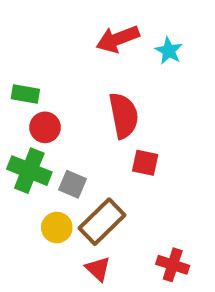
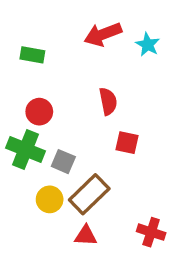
green rectangle: (25, 94) -> (32, 55), moved
red semicircle: (124, 116) -> (108, 101), size x0.7
red triangle: (98, 269) -> (86, 236), turned -40

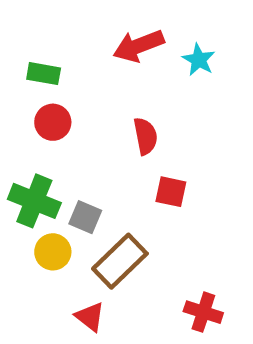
red circle: (39, 112) -> (53, 122), moved
yellow circle: (50, 199) -> (53, 252), moved
red triangle: (86, 236) -> (90, 317), moved, turned 35

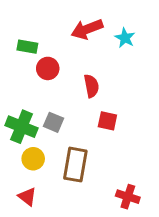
red circle: (53, 122) -> (48, 68), moved
gray square: (85, 217) -> (54, 122), moved
brown rectangle: (120, 261) -> (75, 165), turned -36
red triangle: (90, 317) -> (27, 197), moved

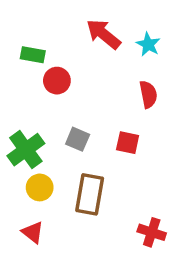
red arrow: (87, 29) -> (103, 34), turned 60
red semicircle: (91, 86) -> (148, 94), moved
gray square: (54, 122) -> (78, 139), moved
green cross: (21, 127) -> (26, 150), turned 32

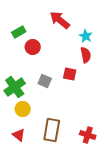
cyan star: (148, 44) -> (86, 36), moved
green rectangle: (33, 55) -> (19, 32), turned -40
red square: (128, 143) -> (70, 74), moved
brown rectangle: (90, 194) -> (52, 130), moved

